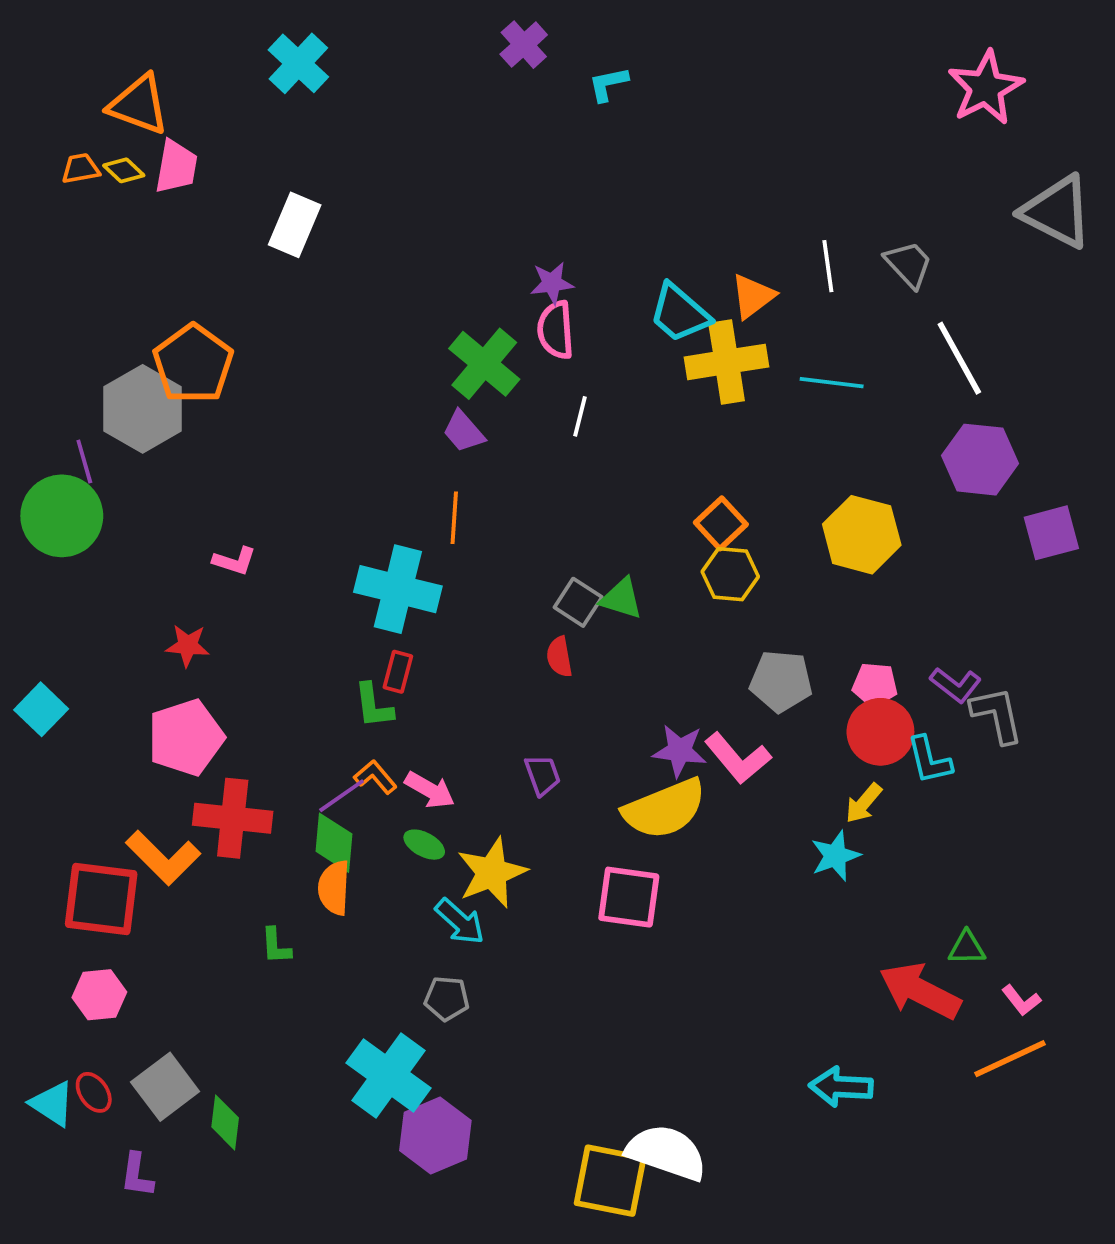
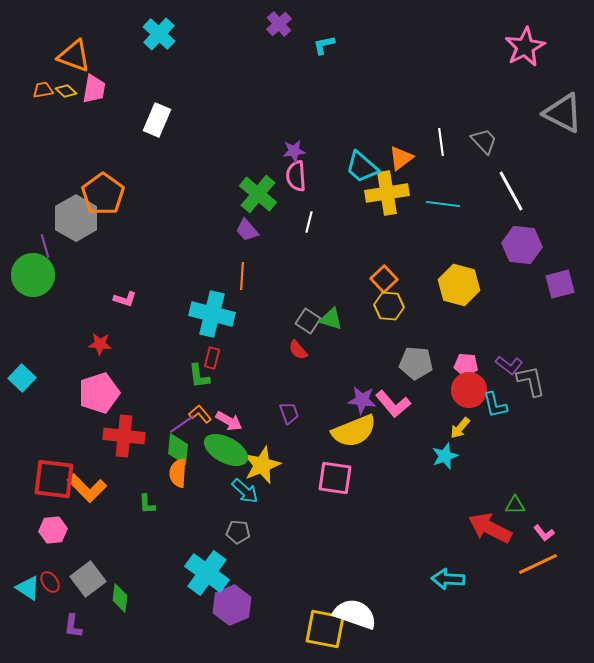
red semicircle: (559, 657) -> (298, 350), turned -30
green ellipse: (424, 845) -> (226, 450), size x2.0
orange L-shape: (163, 858) -> (87, 488), moved

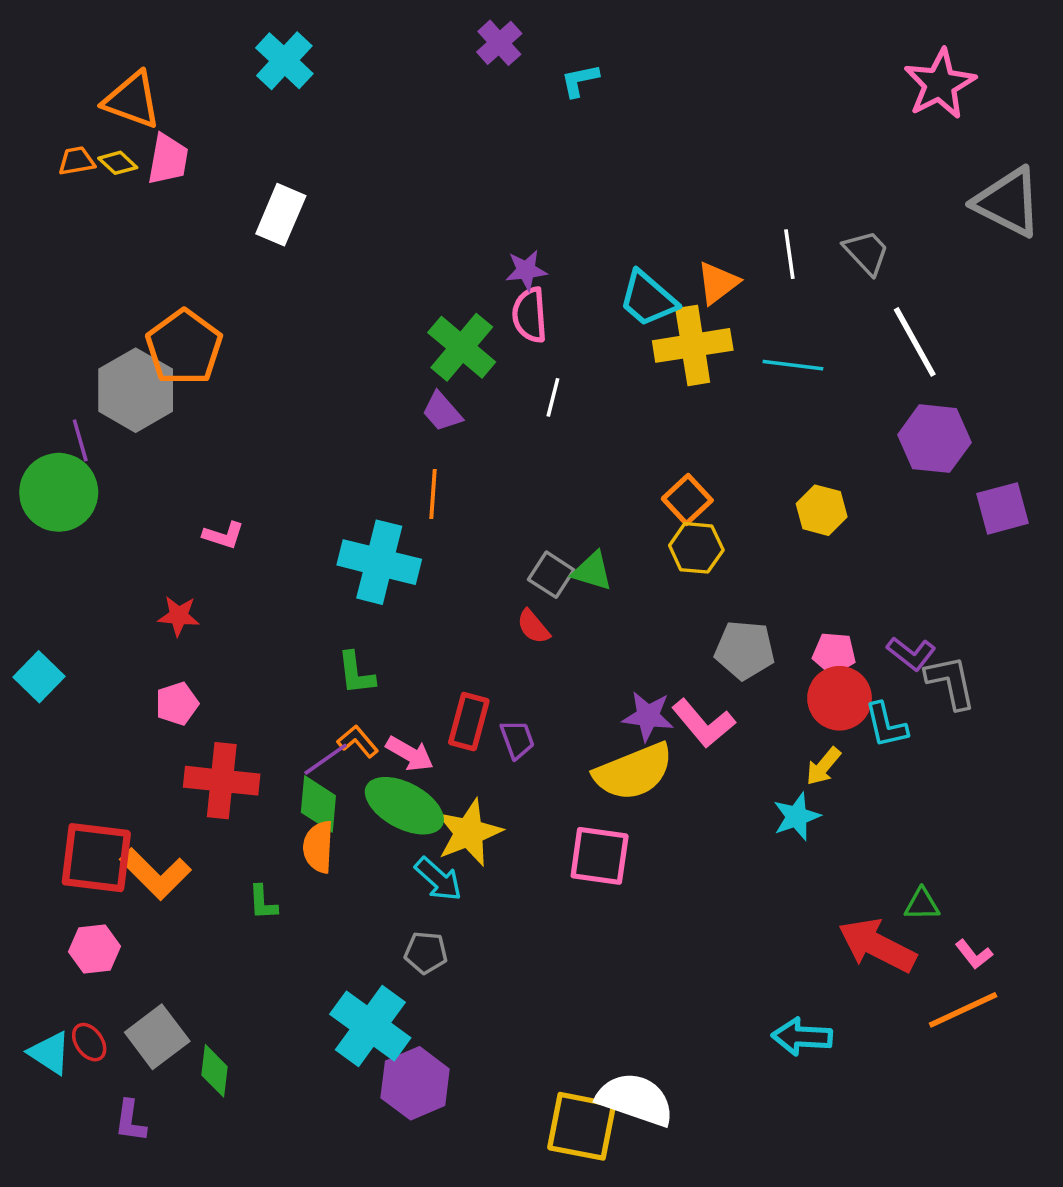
yellow hexagon: (459, 285) -> (822, 510), size x0.7
red rectangle: (212, 358) -> (469, 722), moved, size x1.4
pink pentagon: (99, 393) -> (177, 704), size x0.6

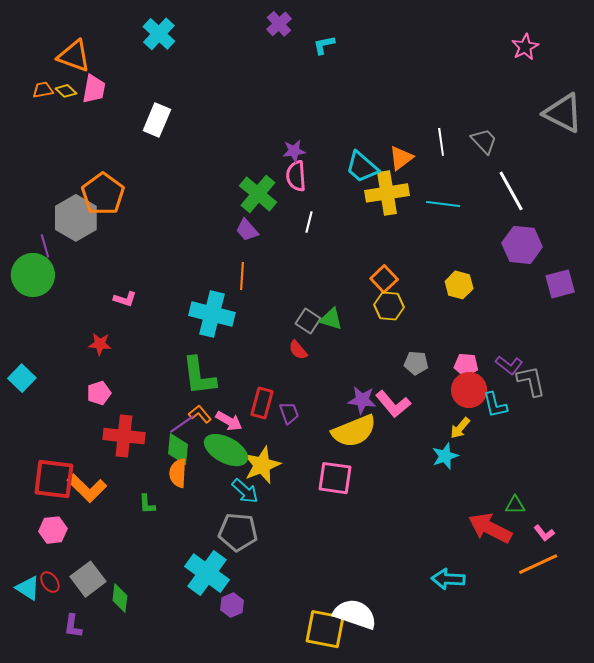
pink star: (940, 84) -> (525, 47), size x0.7
gray pentagon: (745, 650) -> (416, 363), size x0.7
green L-shape: (356, 673) -> (199, 376), size x1.6
gray pentagon: (426, 953) -> (238, 532), size x1.6
purple hexagon: (415, 1083) -> (232, 605), size x0.6

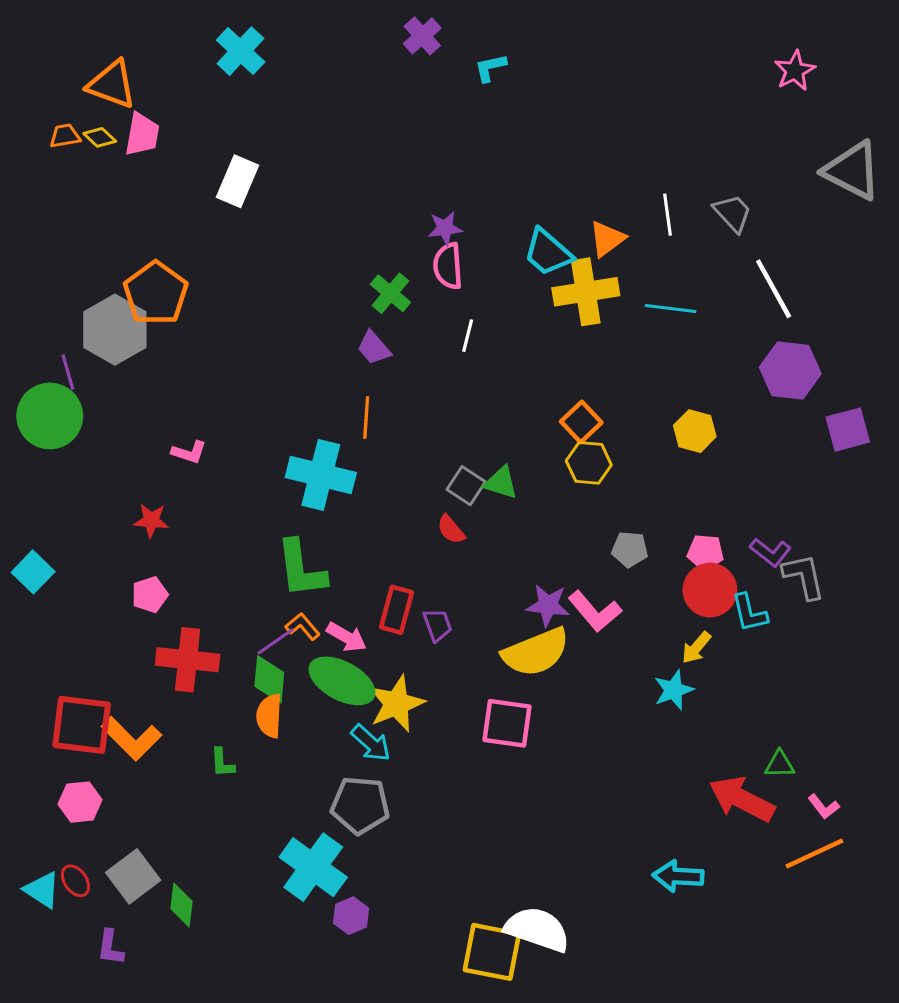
green cross: (258, 194) -> (390, 293), size x0.7

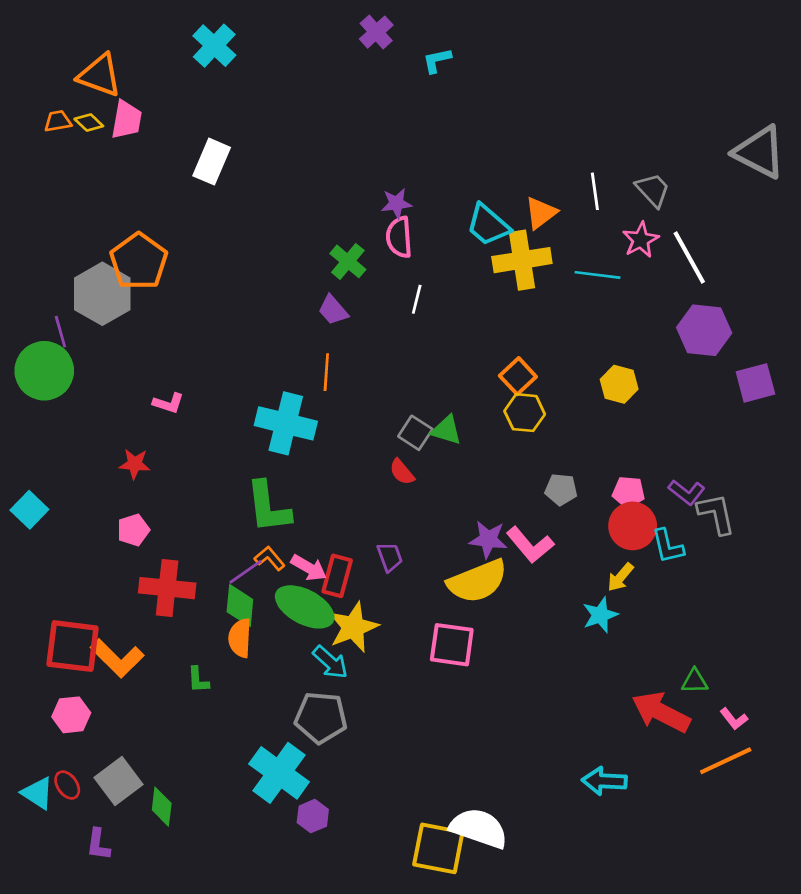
pink star: (795, 71) -> (641, 240), moved
red rectangle: (397, 610) -> (337, 576), moved

